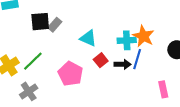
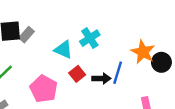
orange star: (143, 36) -> (143, 52), moved
cyan cross: (127, 40) -> (90, 38), moved, turned -30

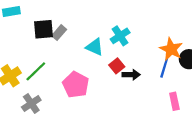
blue line: (118, 73) -> (164, 67), moved
red square: (77, 74) -> (117, 66), moved

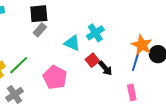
black square: (44, 29) -> (39, 14), moved
black arrow: (131, 75) -> (105, 68), turned 49
pink rectangle: (174, 101) -> (132, 92), moved

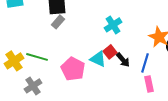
cyan triangle: (72, 43) -> (98, 59), moved
blue line: (136, 61) -> (145, 63), moved
green line: (19, 65) -> (37, 57), turned 60

